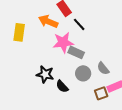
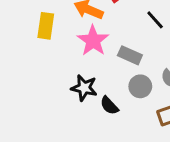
black line: (79, 24) -> (155, 20), moved
pink star: (63, 42) -> (93, 41), moved, turned -30

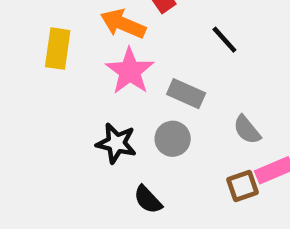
gray circle: (140, 86) -> (173, 139), moved
black semicircle: (109, 106) -> (148, 200), moved

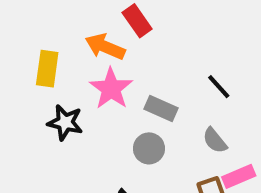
black line: (224, 40) -> (219, 87), moved
black star: (116, 143) -> (65, 122), moved

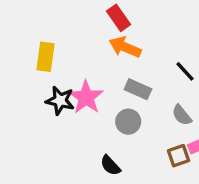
orange arrow: (105, 47) -> (125, 47), moved
pink star: (111, 89) -> (86, 97), moved

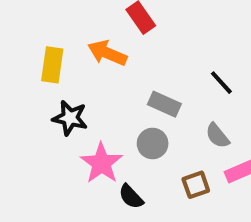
orange arrow: (125, 47) -> (107, 53), moved
pink star: (86, 97) -> (101, 163), moved
brown square: (178, 156) -> (196, 185), moved

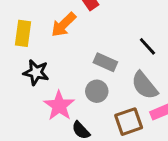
orange arrow: (107, 53) -> (64, 25), turned -68
gray semicircle: (217, 136) -> (145, 85), size x1.5
brown square: (196, 185) -> (129, 122), size x1.4

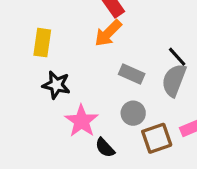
orange arrow: (64, 25) -> (108, 33), moved
gray semicircle: (145, 85) -> (174, 80), moved, turned 60
gray circle: (97, 91) -> (133, 113), moved

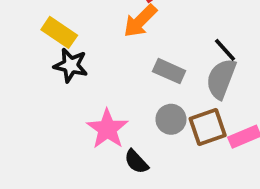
yellow rectangle: (42, 43) -> (59, 32), turned -64
black star: (56, 85) -> (71, 65), moved
brown square: (157, 138) -> (208, 127), moved

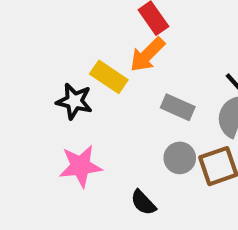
yellow rectangle: (59, 32) -> (109, 77), moved
pink star: (107, 129) -> (80, 166), moved, turned 30

